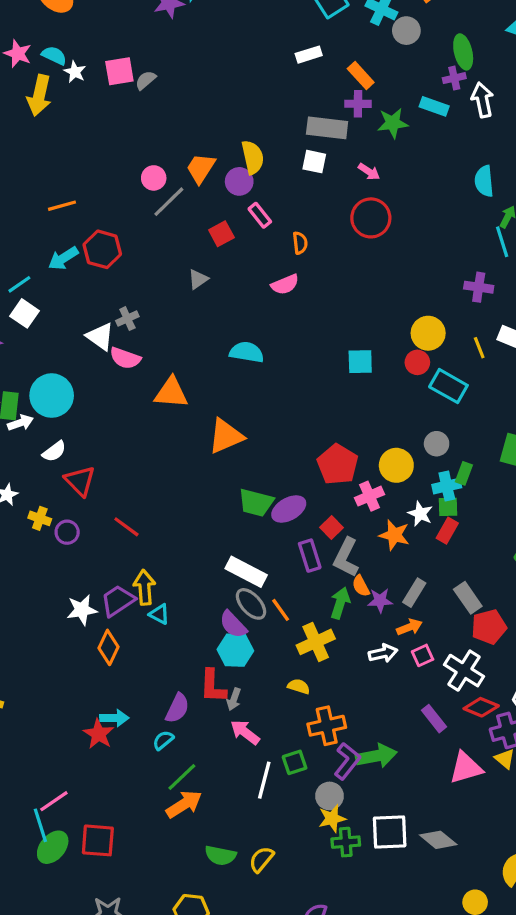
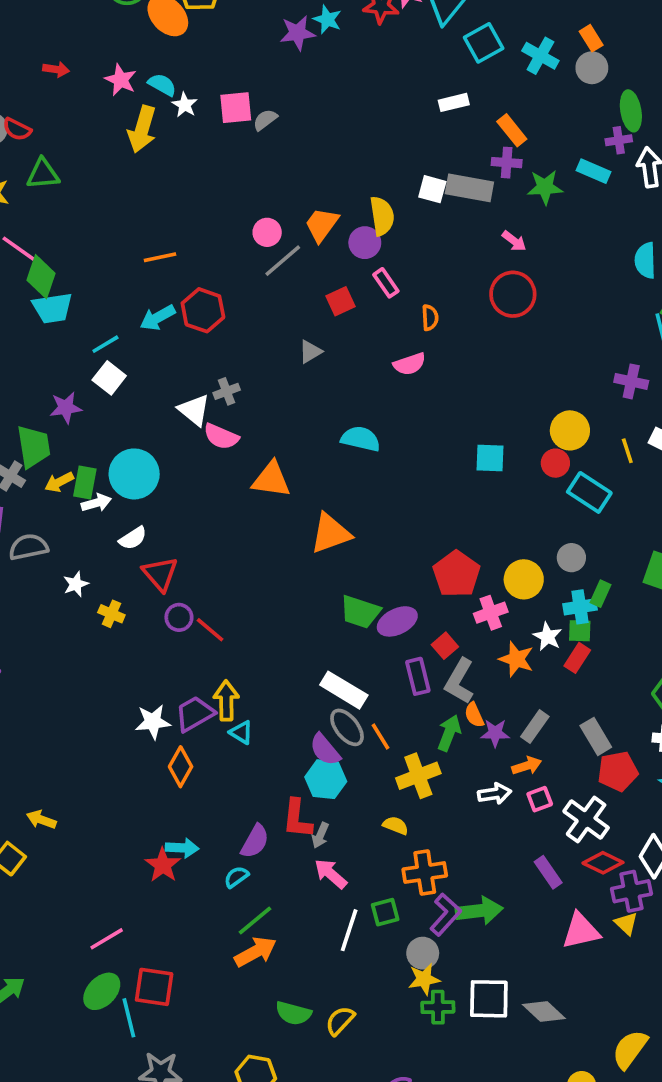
gray circle: (406, 31) -> (592, 68), moved
white square: (314, 162) -> (432, 189), moved
purple circle: (67, 532) -> (179, 617), moved
cyan line: (40, 825) -> (129, 1018), moved

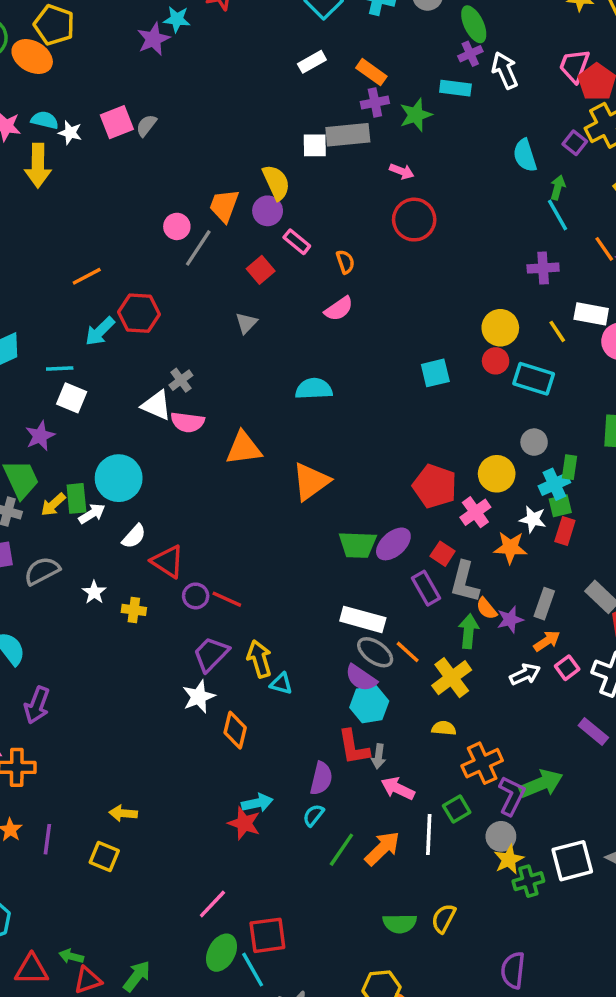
cyan line: (105, 344) -> (60, 368), turned 44
purple trapezoid: (195, 714) -> (211, 654), moved
orange arrow: (255, 952) -> (382, 848), moved

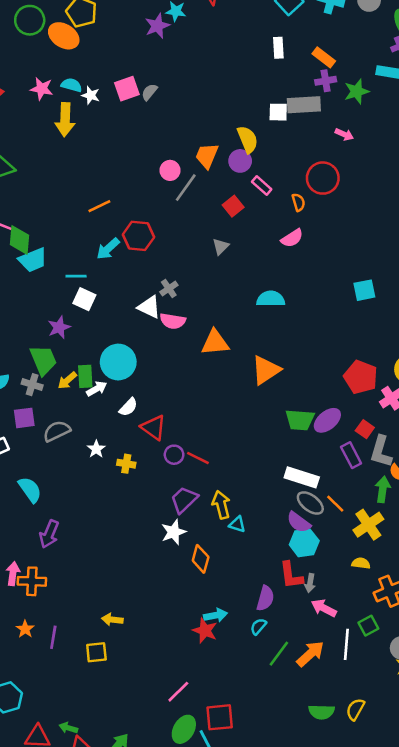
white rectangle: (312, 62) -> (278, 48), turned -66
red circle: (414, 220) -> (323, 178), moved
yellow square: (104, 857) -> (96, 652), turned -30

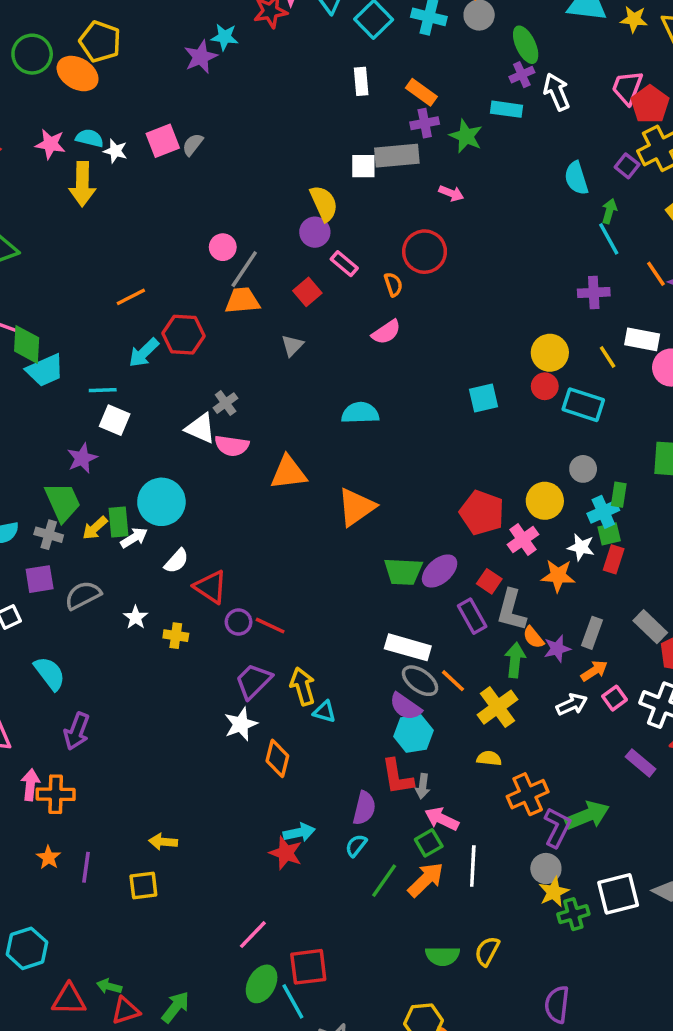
green star: (357, 91) -> (466, 136), turned -30
orange trapezoid: (207, 156) -> (242, 301), moved, turned 64
green square: (368, 626) -> (429, 843), moved

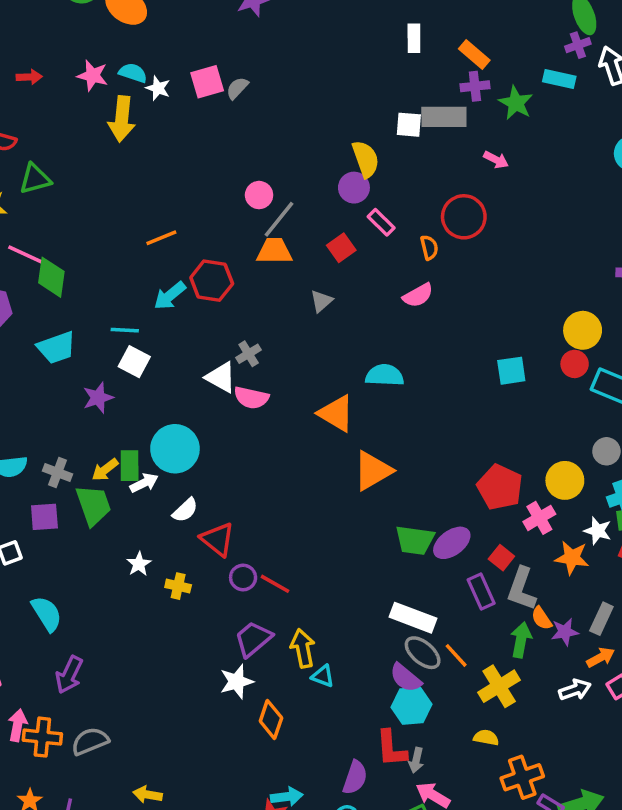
cyan trapezoid: (45, 370) -> (56, 348), moved
orange triangle: (288, 473) -> (336, 413), moved, turned 33
green trapezoid: (63, 502) -> (93, 505), moved
gray semicircle: (83, 595) -> (90, 741), moved

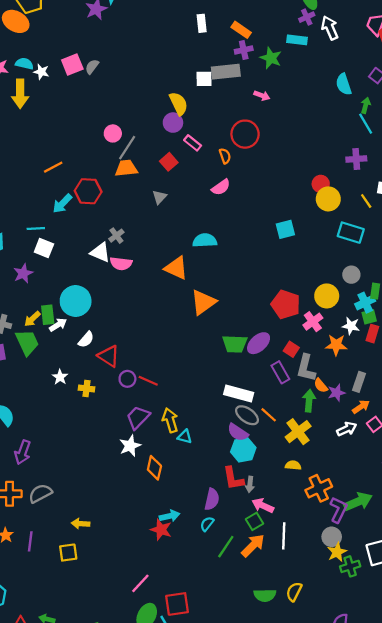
red circle: (575, 364) -> (321, 184), moved

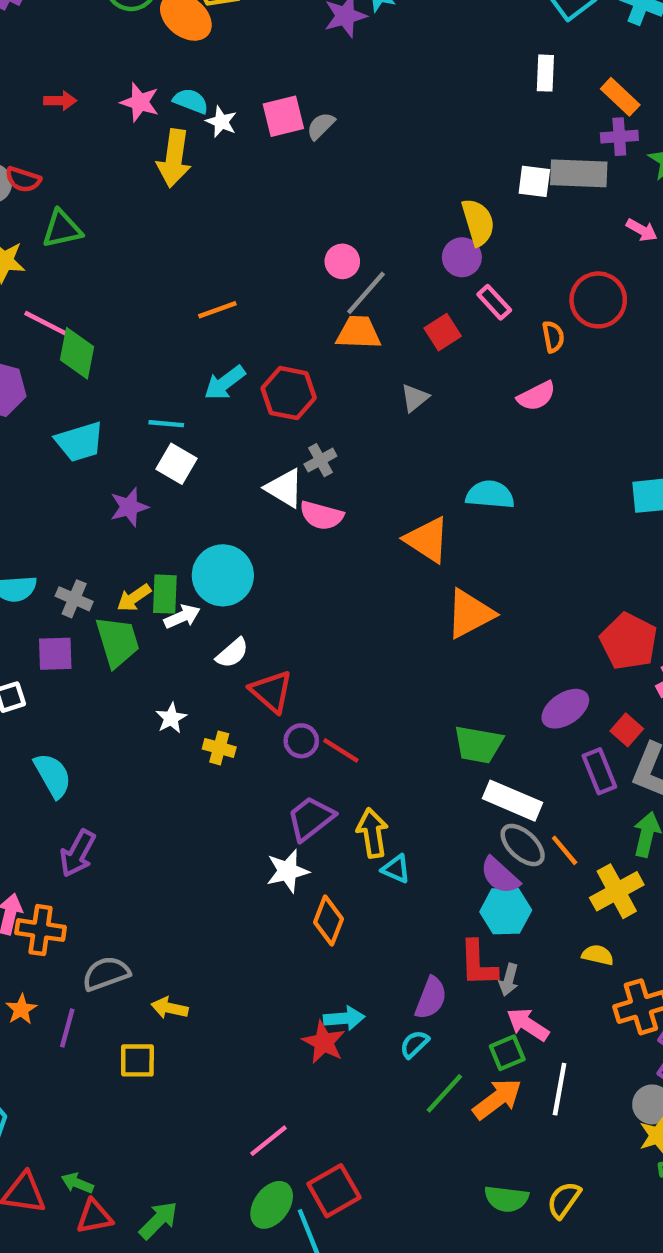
red hexagon: (88, 191) -> (289, 393), moved
green trapezoid: (235, 344) -> (478, 744), moved
gray semicircle: (40, 493) -> (106, 973), moved
red square: (177, 604) -> (334, 1191), turned -30

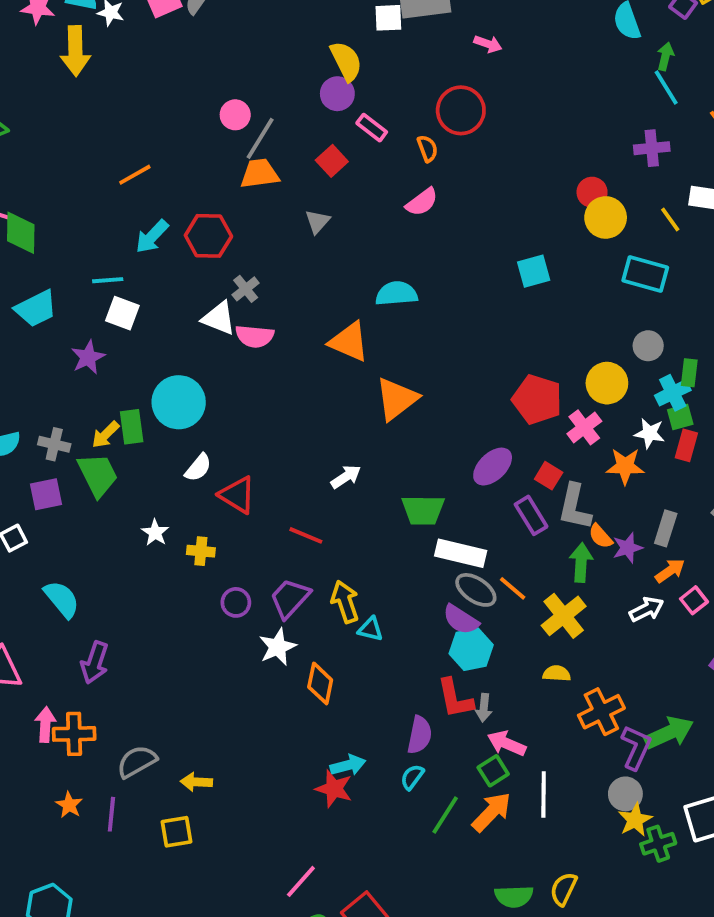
white arrow: (182, 617) -> (346, 477), moved
purple circle: (301, 741) -> (236, 602), moved

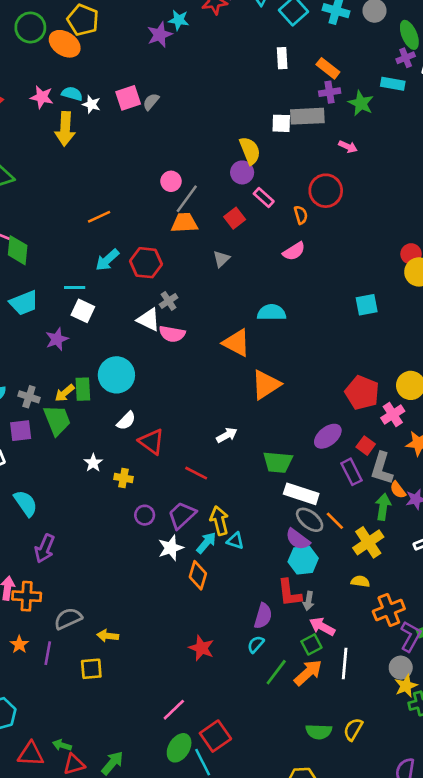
cyan arrow: (348, 765) -> (206, 543), moved, turned -40

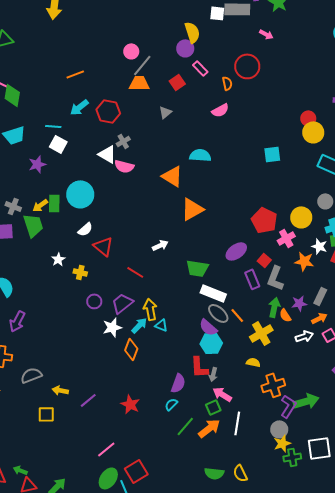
orange semicircle: (398, 490) -> (285, 315), moved
purple line: (48, 653) -> (88, 400), moved, turned 36
yellow semicircle: (353, 729) -> (240, 473), turned -60

